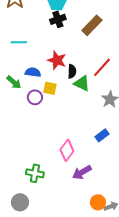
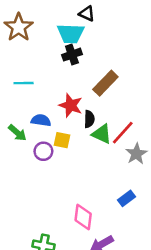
brown rectangle: (92, 25) -> (105, 83), moved
red line: (102, 67) -> (123, 133), moved
pink diamond: (67, 150) -> (83, 217), turned -30

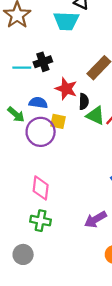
black cross: (72, 55) -> (43, 62), moved
purple circle: (43, 151) -> (41, 132), size x1.6
pink diamond: (83, 217) -> (41, 188), moved

